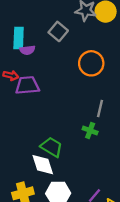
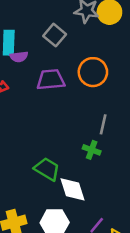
purple trapezoid: (27, 85) -> (51, 80), moved
white diamond: (43, 165) -> (72, 189), moved

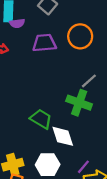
gray line: (103, 124) -> (89, 81), turned 35
green cross: (92, 150) -> (79, 103), size x1.6

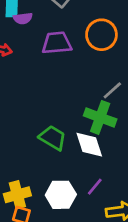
white diamond: (63, 136) -> (89, 145), moved
purple line: (83, 167) -> (95, 187), moved

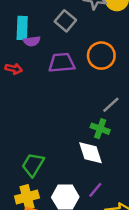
green cross: (100, 117) -> (100, 129), size x0.7
green trapezoid: (53, 138) -> (33, 165), moved, turned -90

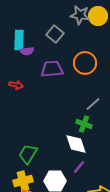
red arrow: (14, 69) -> (16, 85), moved
purple line: (95, 190) -> (79, 167), moved

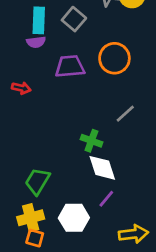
cyan rectangle: (19, 40) -> (39, 20), moved
green cross: (84, 124) -> (91, 141), moved

